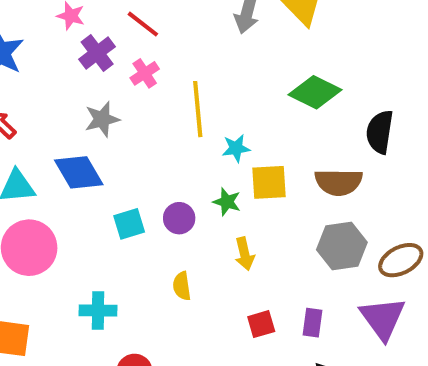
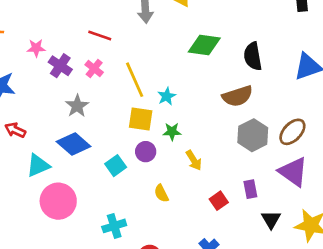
red line: (143, 24) -> (100, 36), moved
yellow square: (269, 182) -> (141, 119), moved, turned 30

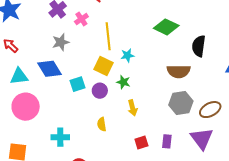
cyan square: (116, 166) -> (78, 84), moved

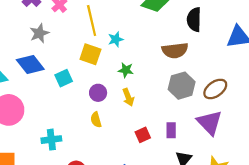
green star: (123, 82) -> (126, 70), moved
purple circle: (100, 91) -> (98, 93), moved

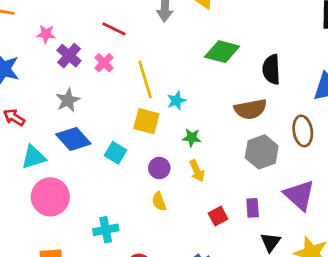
gray star: (39, 33) -> (68, 100), moved
cyan square: (64, 78) -> (116, 153), turned -30
brown ellipse: (215, 89) -> (303, 131), moved, turned -60

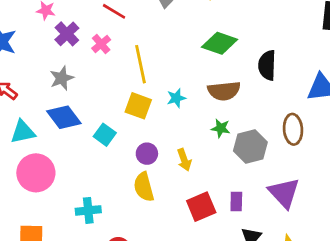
cyan star: (176, 101) -> (176, 98), moved
brown semicircle: (250, 109) -> (224, 91), moved
green star: (192, 138) -> (221, 128), moved
yellow semicircle: (159, 201) -> (144, 187), size x1.5
red square: (218, 216) -> (201, 207), size x1.5

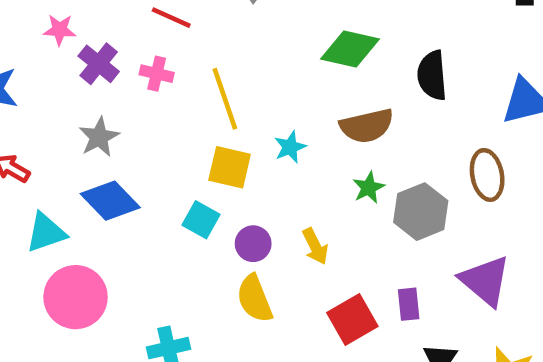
pink cross: (101, 44) -> (157, 74), turned -30
green star: (221, 128) -> (369, 188), turned -30
cyan square: (105, 135) -> (201, 220), moved

